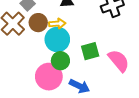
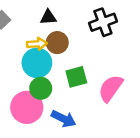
brown circle: (38, 23) -> (57, 43), moved
pink semicircle: (119, 61) -> (111, 88), turned -105

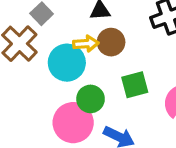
cyan circle: (37, 63) -> (67, 63), moved

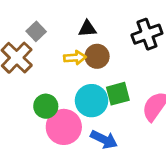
cyan circle: (67, 63) -> (92, 101), moved
green circle: (91, 99) -> (46, 106), moved

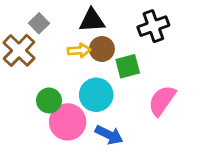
black triangle: (87, 29) -> (92, 20), size x1.4
green square: (118, 94) -> (128, 66), moved

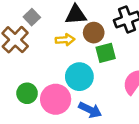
brown circle: (102, 49) -> (94, 33), moved
green circle: (49, 100) -> (27, 93), moved

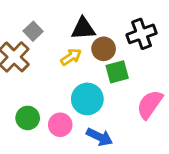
yellow arrow: (65, 40) -> (71, 57), turned -30
pink circle: (56, 99) -> (60, 125), size x0.7

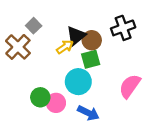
black triangle: (83, 28) -> (76, 36), moved, turned -35
green square: (117, 72) -> (91, 59), moved
green circle: (28, 118) -> (40, 97), moved

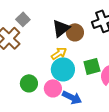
yellow arrow: (65, 47) -> (59, 53), moved
green square: (91, 59) -> (92, 66), moved
pink circle: (56, 103) -> (53, 88), moved

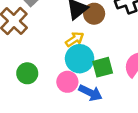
green square: (92, 66) -> (103, 67), moved
green circle: (29, 83) -> (27, 73), moved

